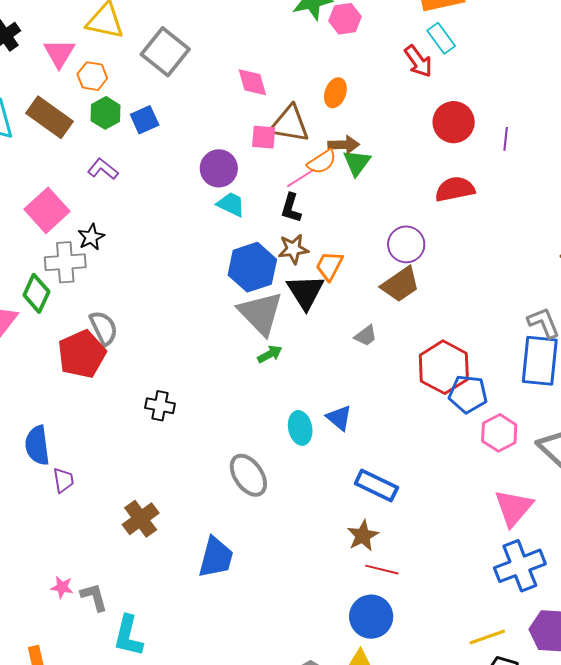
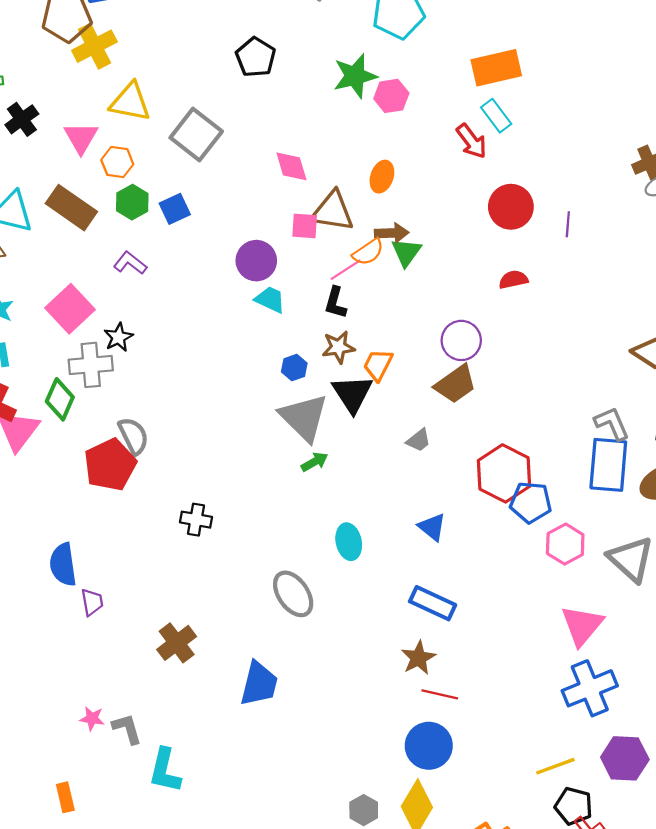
red semicircle: (455, 189) -> (513, 280), size x0.7
blue hexagon: (252, 267) -> (294, 368), size x0.5
blue triangle: (339, 418) -> (432, 527), moved

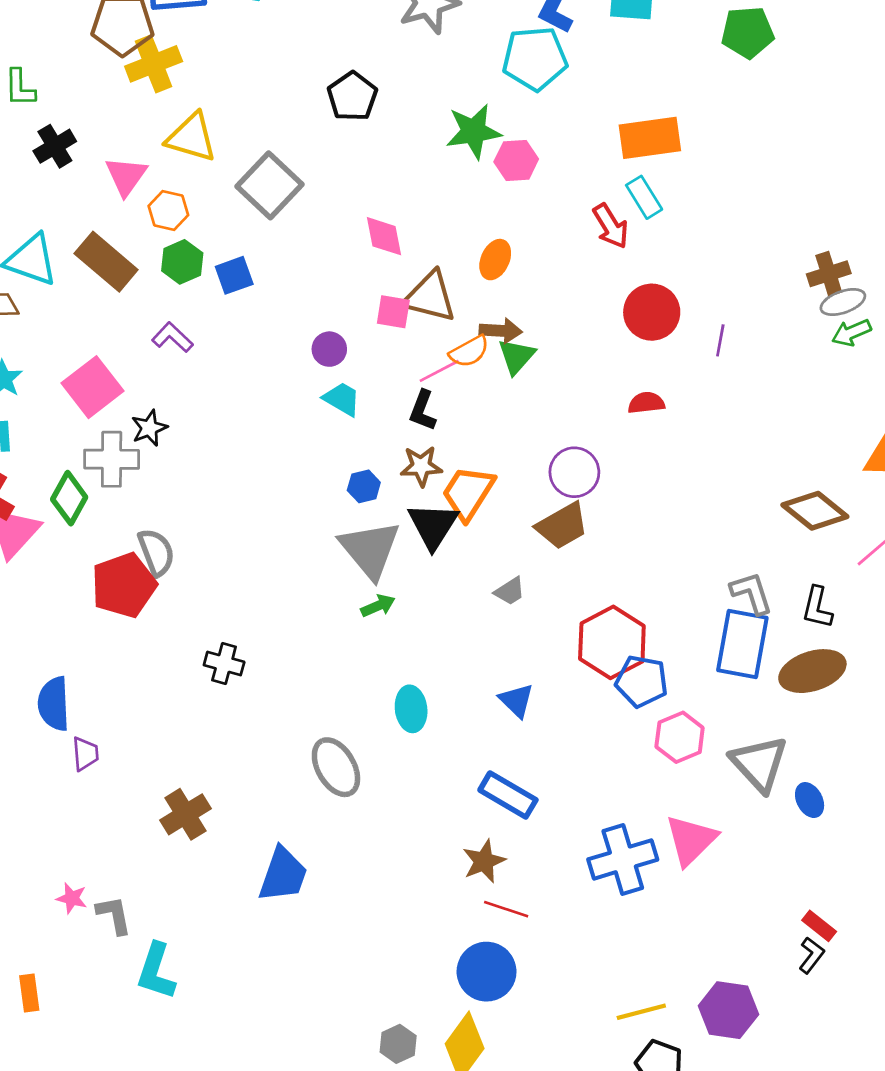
purple circle: (256, 261) -> (329, 349), size x0.7
orange trapezoid: (378, 365) -> (468, 493), size x1.4
blue cross: (590, 688) -> (623, 859), moved

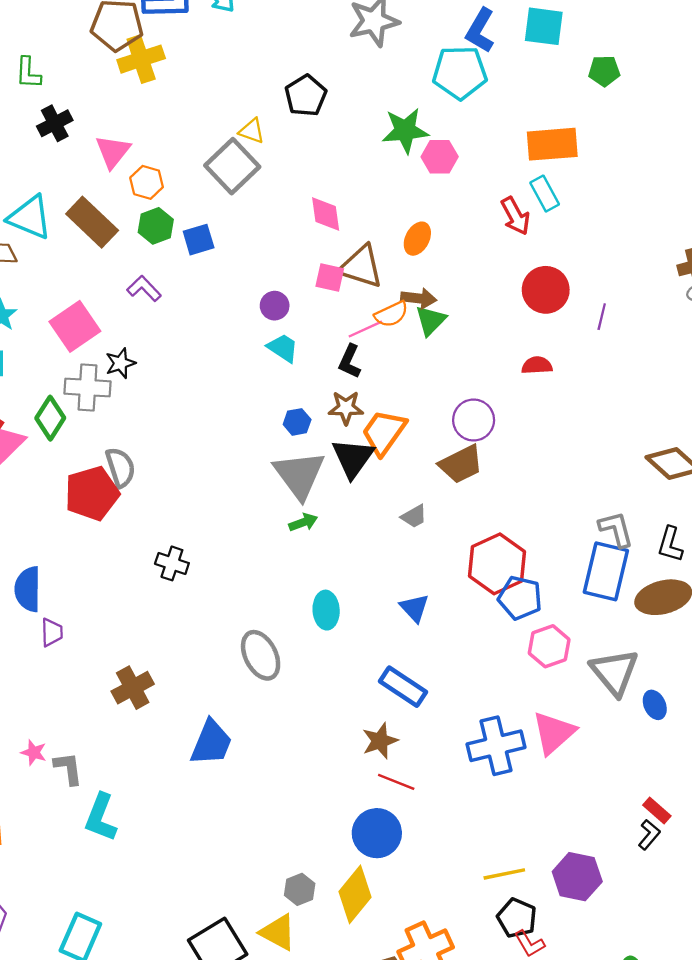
green pentagon: (748, 32) -> (604, 71), moved, size x0.7
yellow triangle: (192, 137) -> (252, 131), moved, size x0.6

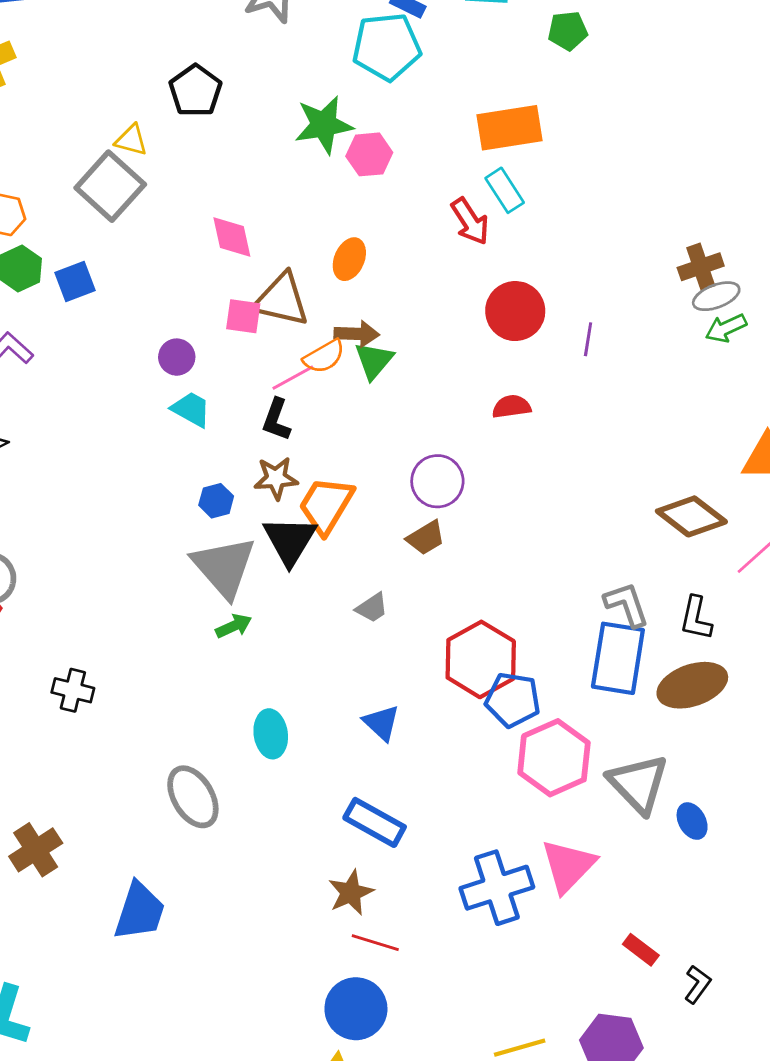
brown trapezoid: (461, 464) -> (426, 538), size x0.7
pink hexagon: (549, 646) -> (554, 758), size x1.4
red rectangle: (657, 810) -> (641, 950), moved

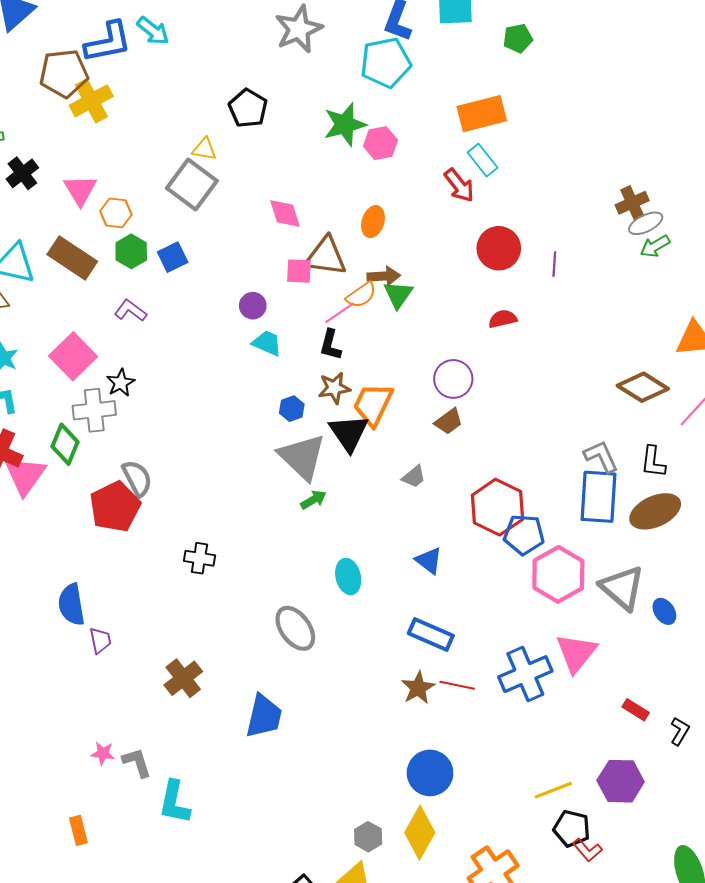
red line: (375, 943) -> (457, 685), moved

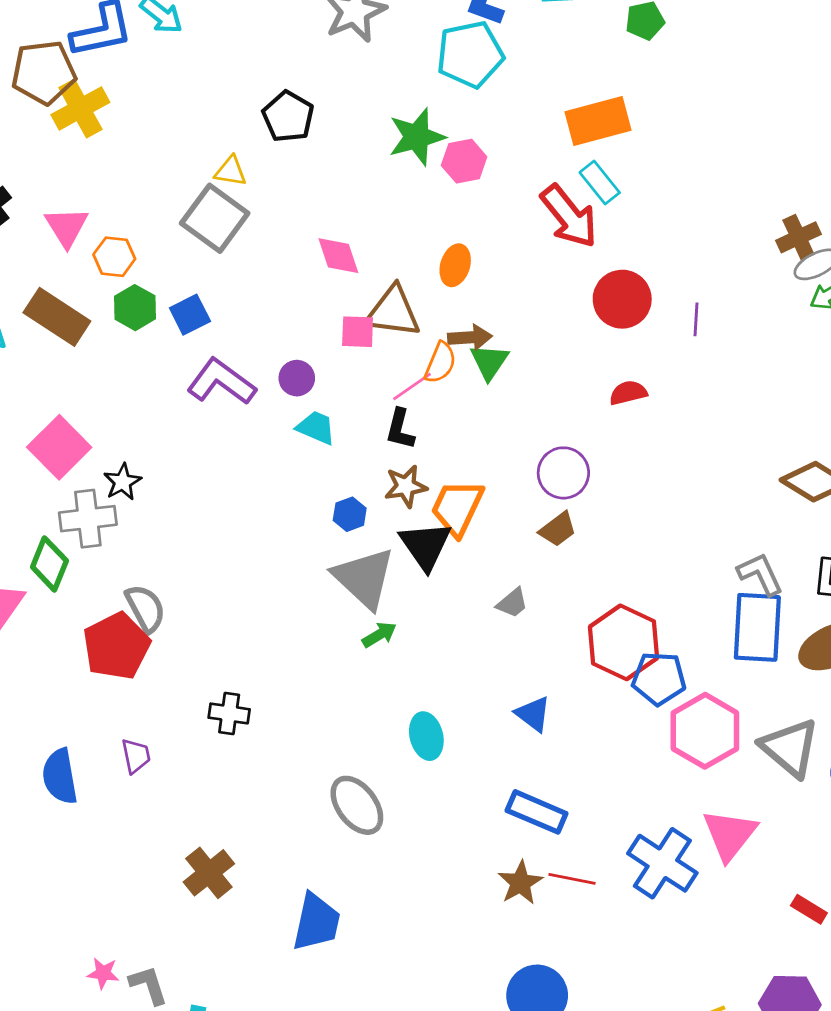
red arrow: (459, 185) -> (569, 216), size x1.4
orange semicircle: (361, 295) -> (440, 363), turned -32
purple L-shape: (130, 311) -> (221, 382), moved, size x1.6
purple trapezoid: (100, 640) -> (136, 756), moved
blue cross: (525, 674) -> (662, 863), turned -33

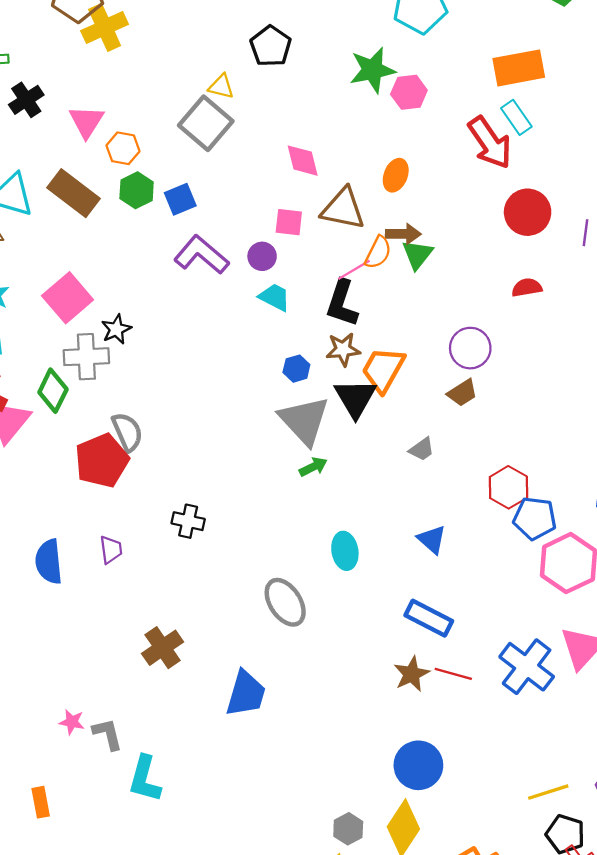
pink square: (358, 332) -> (289, 222), moved
black L-shape: (400, 429) -> (342, 303), size x1.4
red hexagon: (624, 642) -> (508, 487), size x0.7

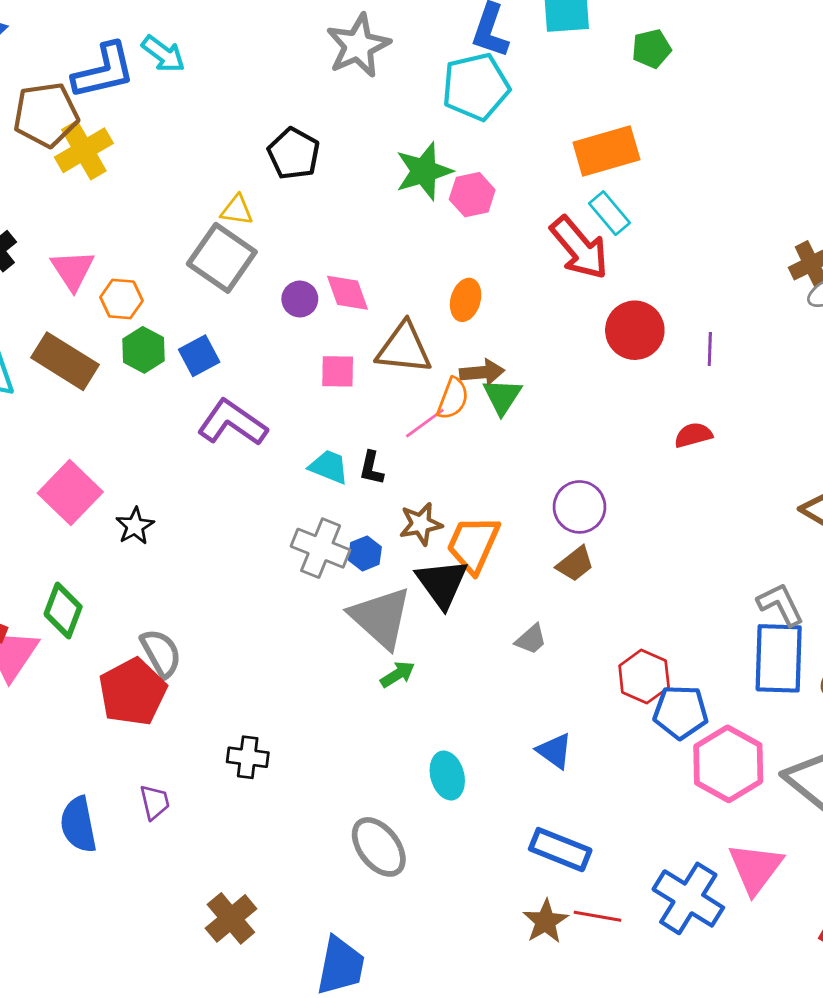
purple circle: (262, 256) -> (300, 299), moved
red semicircle: (527, 288) -> (693, 435), moved
black L-shape: (342, 303) -> (371, 468), moved, size x0.6
gray cross: (86, 357) -> (321, 548), moved, turned 30

